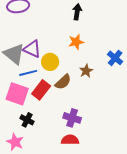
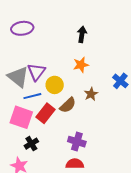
purple triangle: (32, 49) -> (36, 72), turned 42
black cross: (27, 120) -> (31, 144), turned 32

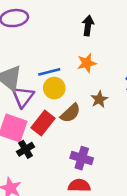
purple triangle: (36, 72) -> (23, 97), moved
blue line: (32, 96) -> (49, 72), moved
black cross: (31, 144) -> (25, 149), moved

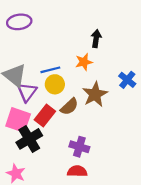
black arrow: (88, 26) -> (96, 39), moved
brown star: (99, 99) -> (95, 94), size x1.6
black cross: (25, 149) -> (29, 139), size x1.6

